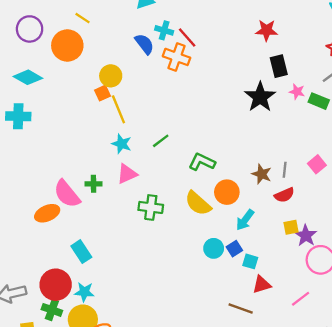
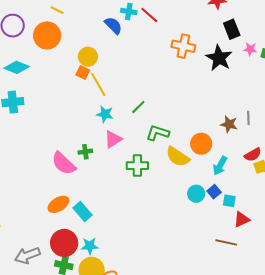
orange cross: (177, 57) -> (183, 46), moved
orange square: (102, 93) -> (83, 72), turned -32
green L-shape: (202, 162) -> (158, 133), moved
red semicircle: (284, 195) -> (253, 155), moved
orange ellipse: (47, 213) -> (58, 204), moved

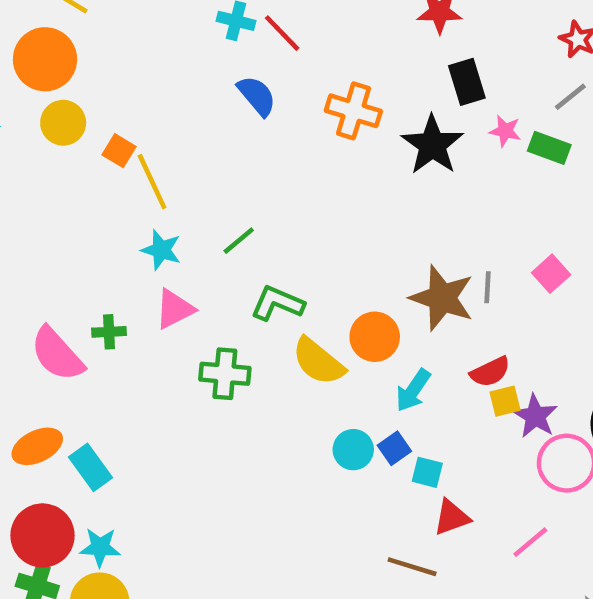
blue semicircle: (113, 25) -> (257, 96), moved
yellow circle: (88, 57) -> (63, 123), moved
brown star: (229, 124) -> (442, 298), size x1.6

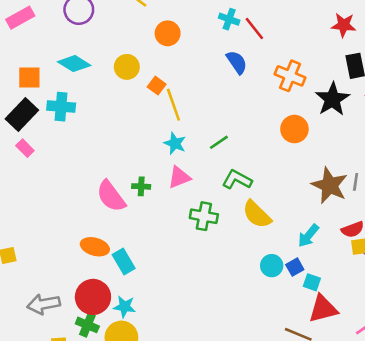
orange circle: (45, 59) -> (168, 33), moved, size x0.7
orange circle: (375, 337) -> (294, 129), moved
orange ellipse: (37, 446) -> (95, 247), turned 36
red triangle: (452, 517) -> (323, 309), size x1.4

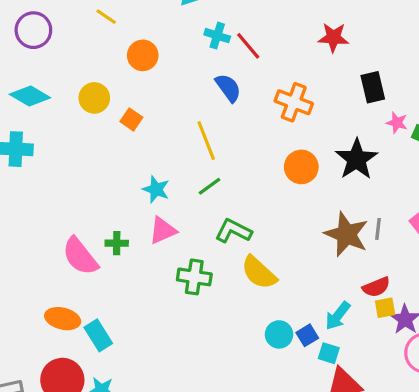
red star: (344, 25) -> (333, 37), moved
black star: (332, 99) -> (357, 159), moved
yellow line: (173, 105) -> (206, 141), moved
cyan arrow: (308, 236) -> (338, 316), moved

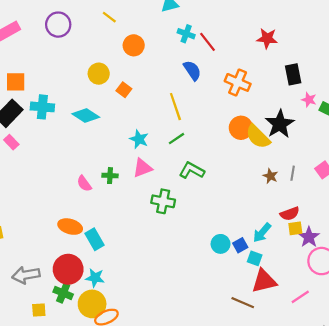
cyan diamond: (30, 96) -> (86, 116), moved
brown star: (346, 234) -> (270, 176), size x0.5
pink semicircle: (80, 256) -> (84, 184), size x0.6
yellow semicircle: (259, 273) -> (258, 137), moved

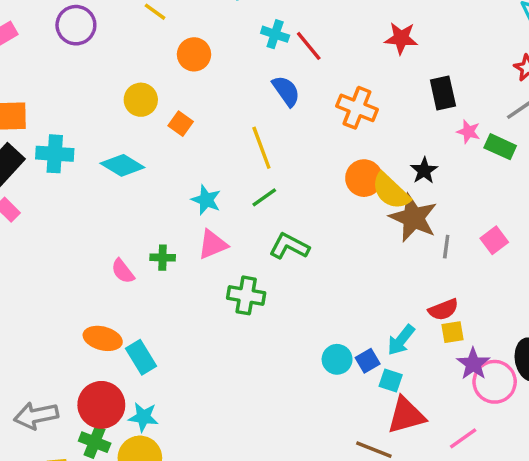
black star: (280, 124) -> (424, 171), size x0.6
brown star: (270, 176) -> (413, 218), moved, size x2.0
purple star: (309, 237) -> (473, 364), moved

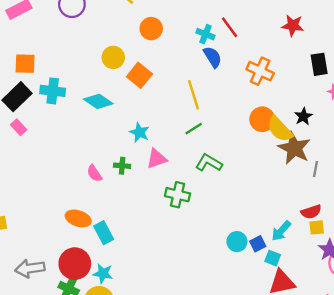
cyan cross: (275, 34) -> (205, 34), moved
orange square: (181, 124) -> (139, 75), size x1.5
cyan star: (206, 200) -> (139, 132), moved

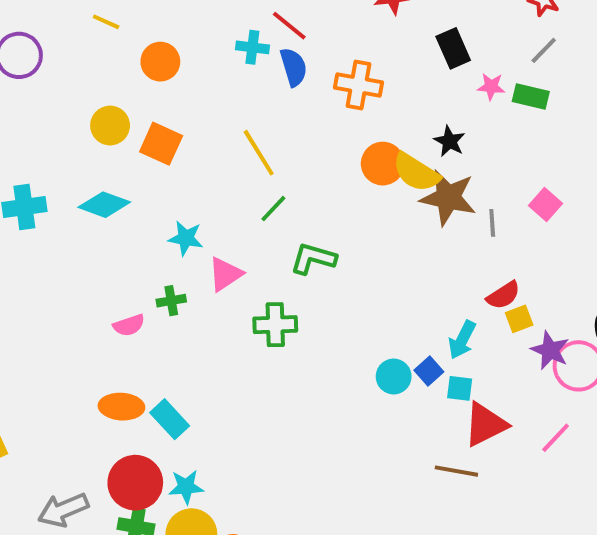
blue semicircle: (212, 57) -> (294, 67), moved, turned 30
pink semicircle: (94, 173) -> (129, 325), turned -60

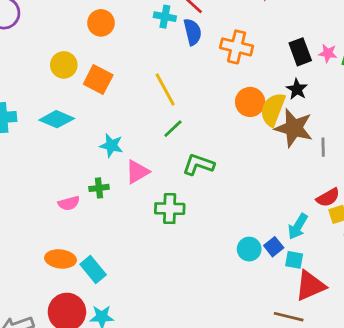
black rectangle: (453, 48) -> (300, 52), moved
yellow semicircle: (416, 172) -> (273, 109), turned 76

